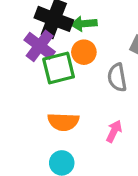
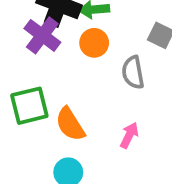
green square: (59, 68) -> (29, 106), moved
orange semicircle: (63, 122) -> (70, 124), turned 56

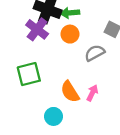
gray semicircle: (133, 72) -> (95, 53), turned 72
orange semicircle: (70, 124) -> (70, 92), moved

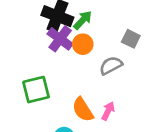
green arrow: (70, 13) -> (83, 20), turned 138
purple cross: (37, 29) -> (60, 39), moved

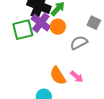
green square: (36, 90) -> (23, 30), moved
pink arrow: (108, 111) -> (77, 77), turned 104

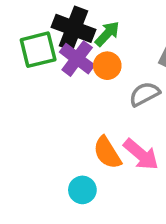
green square: (23, 30) -> (38, 50), moved
pink arrow: (77, 77) -> (141, 154), size x1.5

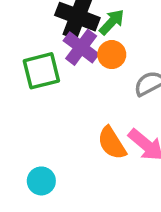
green square: (38, 50) -> (41, 71), moved
cyan circle: (82, 190) -> (41, 181), moved

